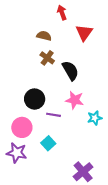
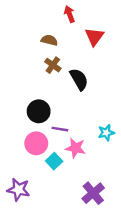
pink star: (75, 100) -> (75, 148), moved
pink circle: (22, 127) -> (36, 143), moved
purple star: (17, 153) -> (18, 190), moved

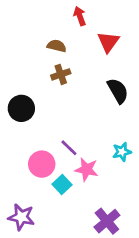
brown cross: (53, 65) -> (61, 74), turned 35
black semicircle: (79, 79) -> (118, 91), moved
black circle: (39, 111) -> (21, 108), moved
purple line: (60, 129) -> (69, 148), turned 35

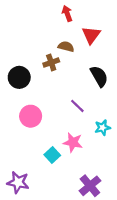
brown semicircle: (57, 46) -> (66, 47), moved
black circle: (21, 108) -> (19, 77), moved
purple line: (69, 148) -> (77, 106), moved
pink circle: (42, 164) -> (31, 116), moved

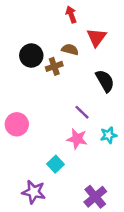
black circle: (19, 77) -> (31, 56), moved
pink circle: (31, 116) -> (17, 124), moved
pink star: (73, 142) -> (77, 139), moved
purple star: (18, 182) -> (34, 192), moved

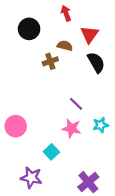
black circle: (31, 56) -> (29, 29), moved
black semicircle: (105, 81) -> (96, 62), moved
pink circle: (17, 124) -> (16, 126), moved

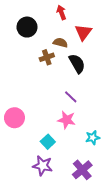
black semicircle: (96, 62) -> (77, 64), moved
cyan star: (101, 125) -> (93, 138), moved
purple star: (31, 178) -> (43, 166), moved

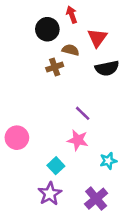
black circle: (27, 27) -> (47, 29), moved
black semicircle: (77, 64) -> (107, 68), moved, turned 108
purple star: (43, 166) -> (50, 194), turned 30

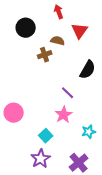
black circle: (47, 29) -> (26, 28), moved
black semicircle: (107, 68) -> (88, 70), moved, turned -48
pink star: (78, 140) -> (64, 115), turned 30

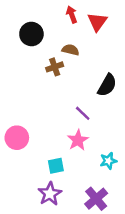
red triangle: (80, 31) -> (97, 22), moved
cyan square: (46, 136) -> (56, 166), turned 32

